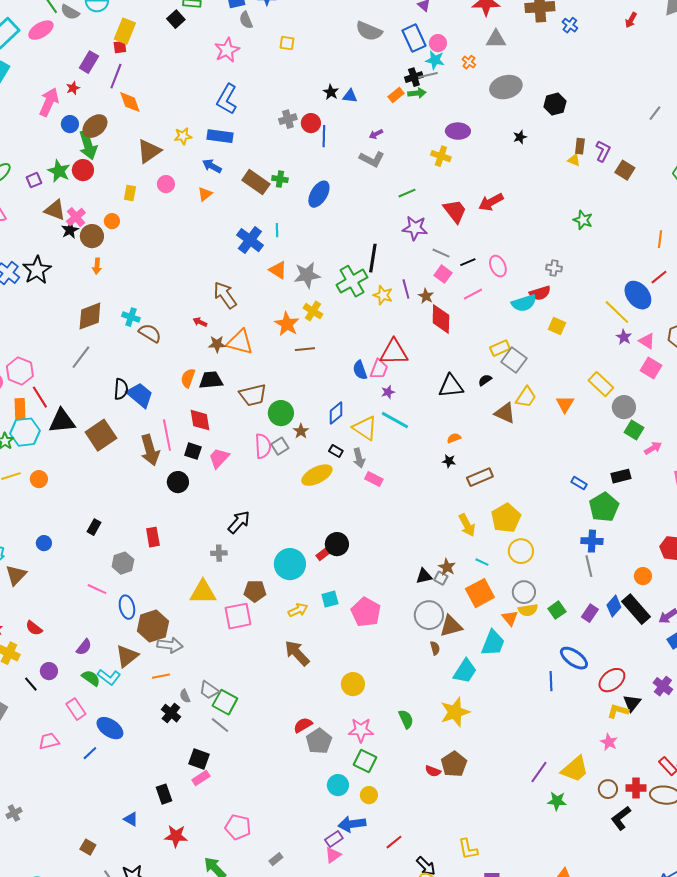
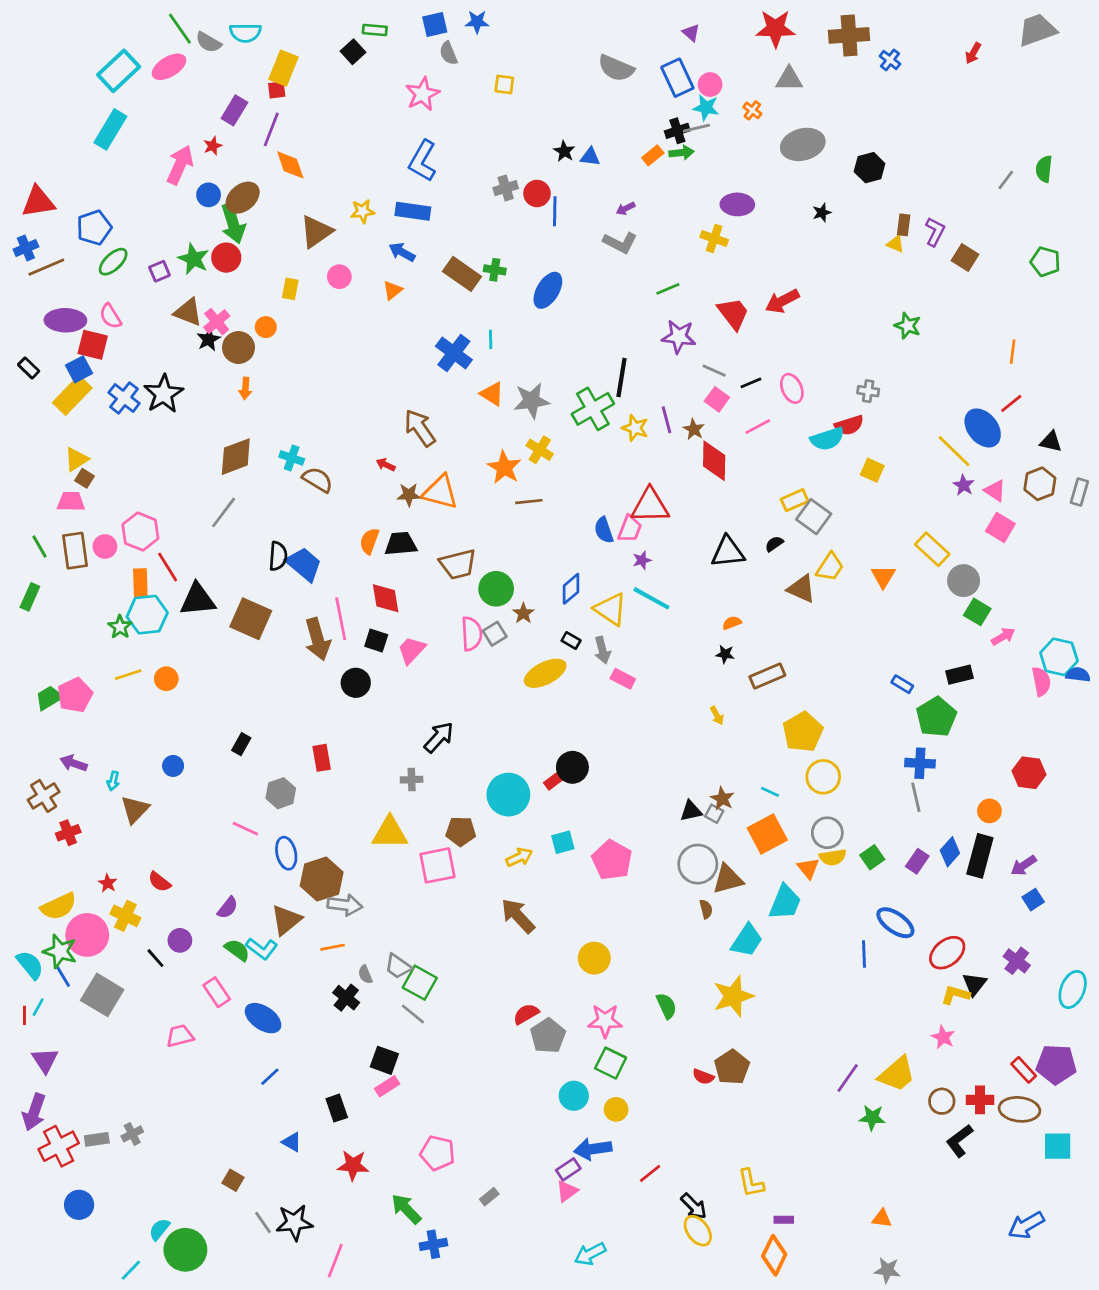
brown square: (101, 435) -> (251, 619), turned -32
yellow arrow: (467, 525) -> (717, 716), moved, size x0.6
black rectangle: (636, 609) -> (980, 856), turned 56
blue line: (90, 753) -> (270, 1077), moved

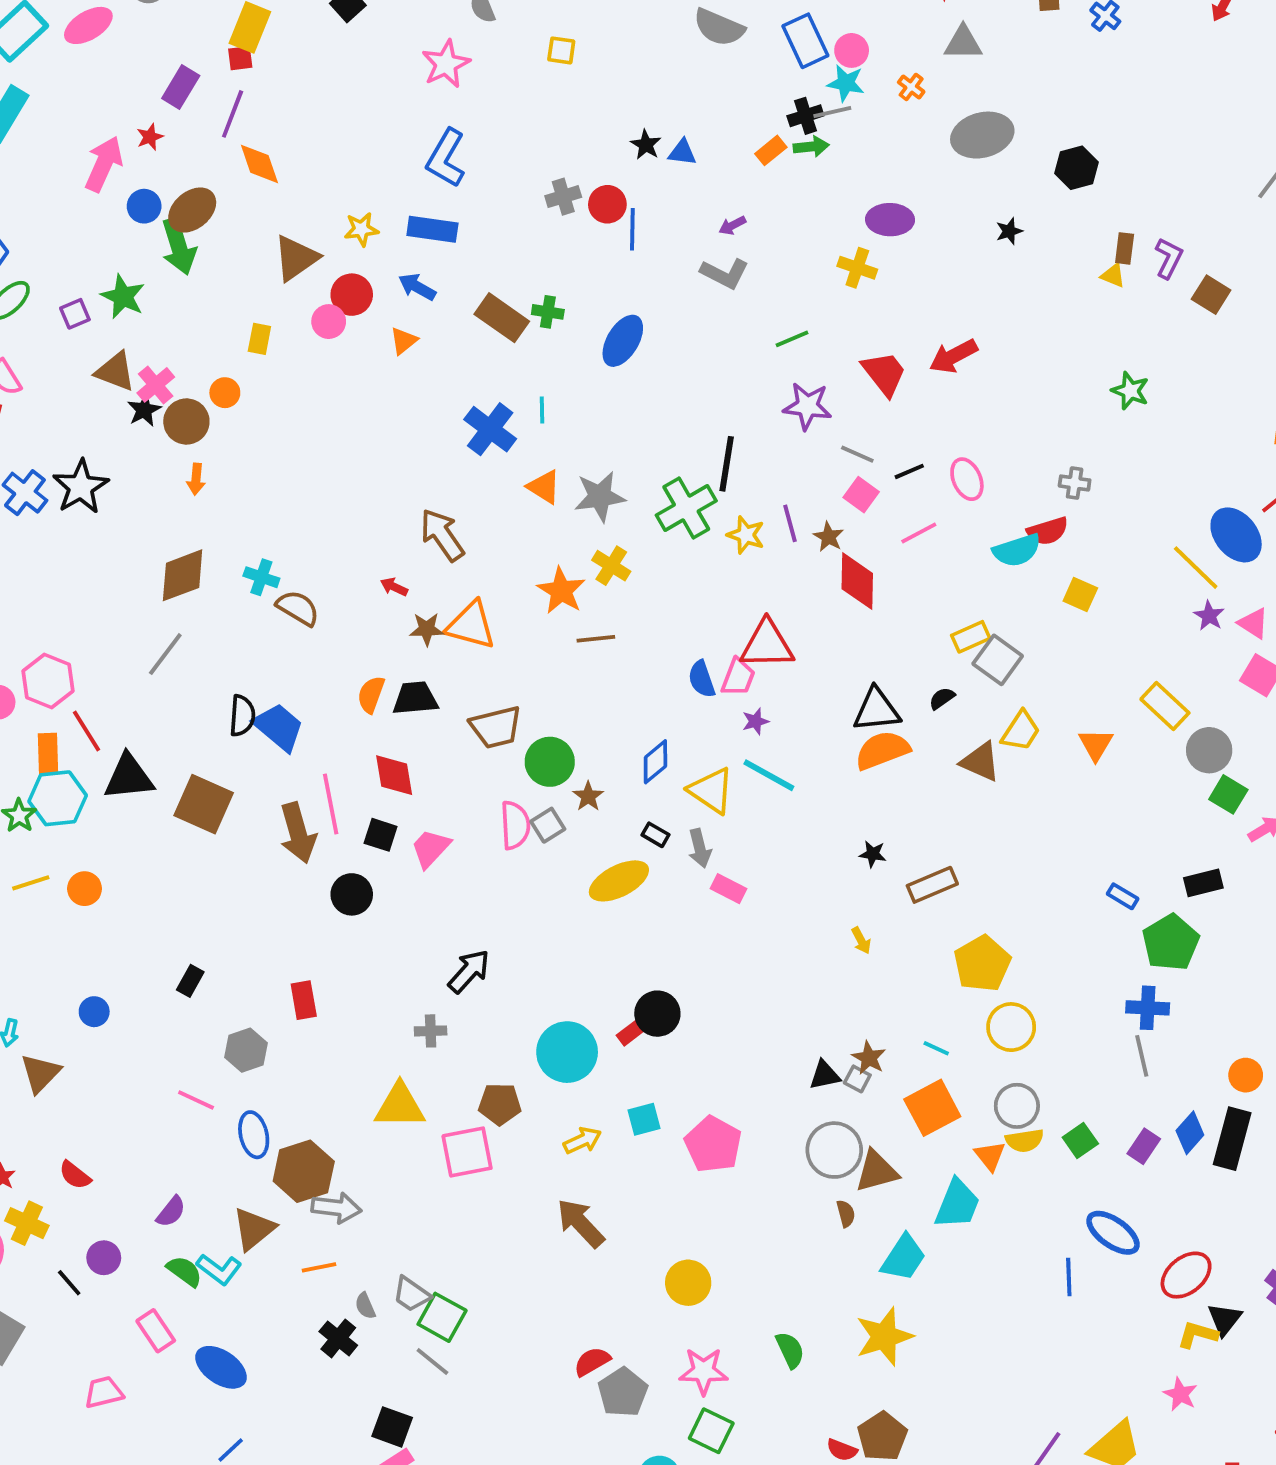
red circle: (226, 258) -> (352, 295), moved
orange semicircle: (732, 623) -> (882, 750), moved, size x2.0

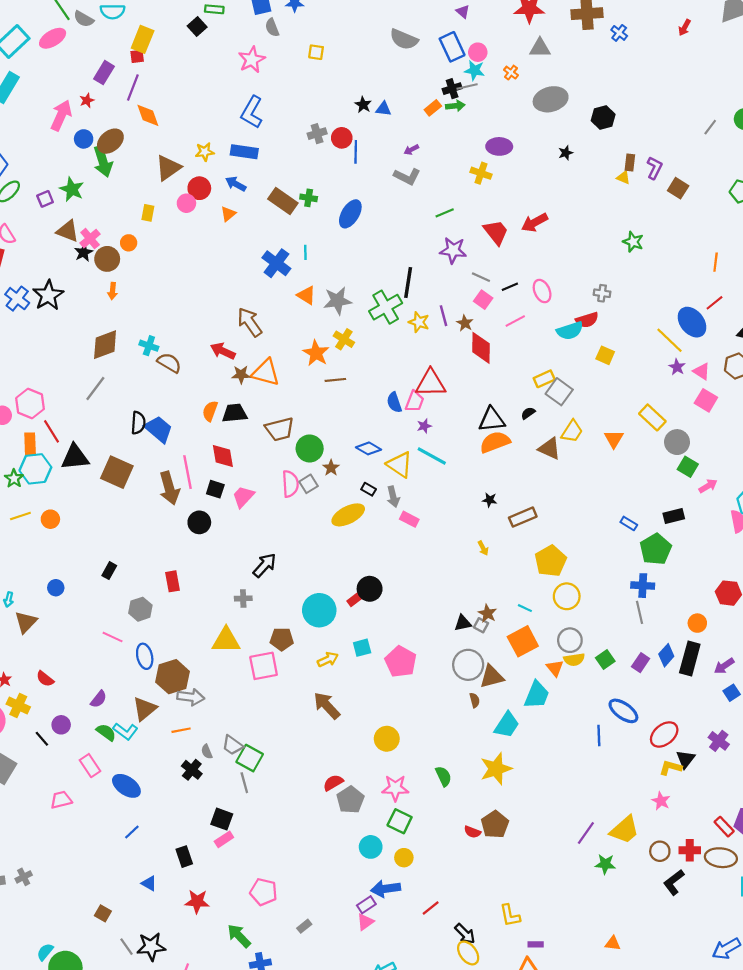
red arrow: (394, 587) -> (223, 351), size x1.6
blue diamond: (655, 762) -> (369, 448), turned 70
gray line: (432, 1362) -> (244, 783), turned 36

